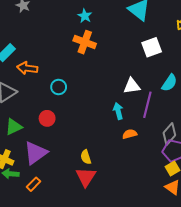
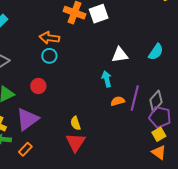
white square: (152, 47) -> (99, 14), moved
orange arrow: (27, 68) -> (49, 38), moved
purple line: (147, 105) -> (135, 98), moved

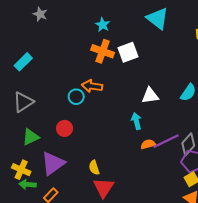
orange arrow: (49, 38) -> (92, 86), moved
purple line: (135, 98) -> (166, 141), turned 50
yellow semicircle: (76, 123) -> (94, 168), moved

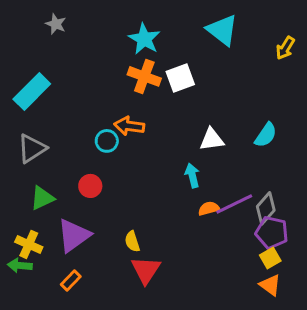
cyan star: (103, 25) -> (144, 39), size x1.5
cyan rectangle: (23, 62) -> (32, 91), size x1.4
green arrow: (27, 184) -> (20, 265), moved

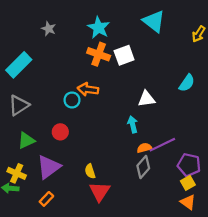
gray star: (56, 24) -> (49, 29), moved
cyan semicircle: (266, 135) -> (187, 83), moved
gray diamond: (266, 208) -> (143, 167), moved

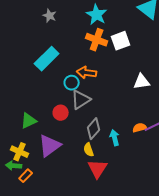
cyan rectangle: (19, 65) -> (47, 59), moved
gray triangle: (19, 105) -> (81, 100), moved
cyan arrow: (133, 124) -> (115, 138), moved
gray diamond: (143, 167) -> (94, 129), moved
orange rectangle: (46, 199) -> (26, 176), moved

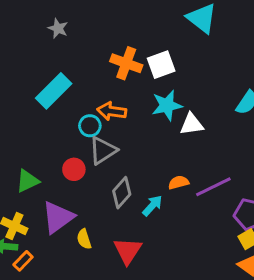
cyan star: (97, 15) -> (167, 105), moved, turned 30
orange semicircle: (140, 128) -> (179, 182), moved
cyan arrow: (115, 138) -> (152, 206), turned 56
yellow semicircle: (89, 150) -> (84, 239), moved

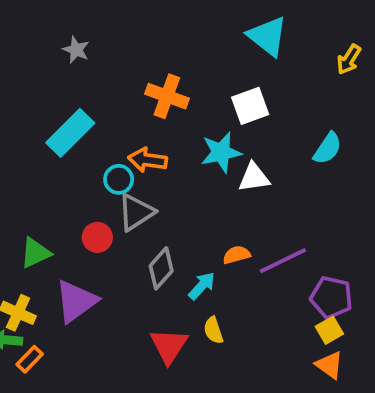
white square: (161, 65) -> (250, 106), moved
yellow semicircle: (84, 239) -> (213, 330), moved

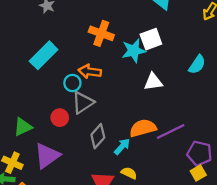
cyan star: (221, 152) -> (134, 51), moved
orange semicircle: (237, 255) -> (143, 128), size x1.6
yellow semicircle: (213, 330) -> (129, 173), turned 133

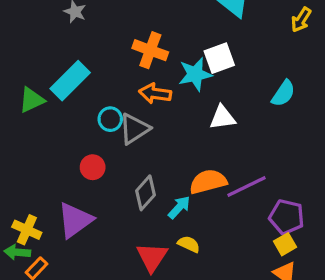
orange arrow: (90, 71) -> (155, 93), moved
gray triangle: (83, 103) -> (134, 129), moved
green triangle: (23, 127) -> (32, 100), moved

